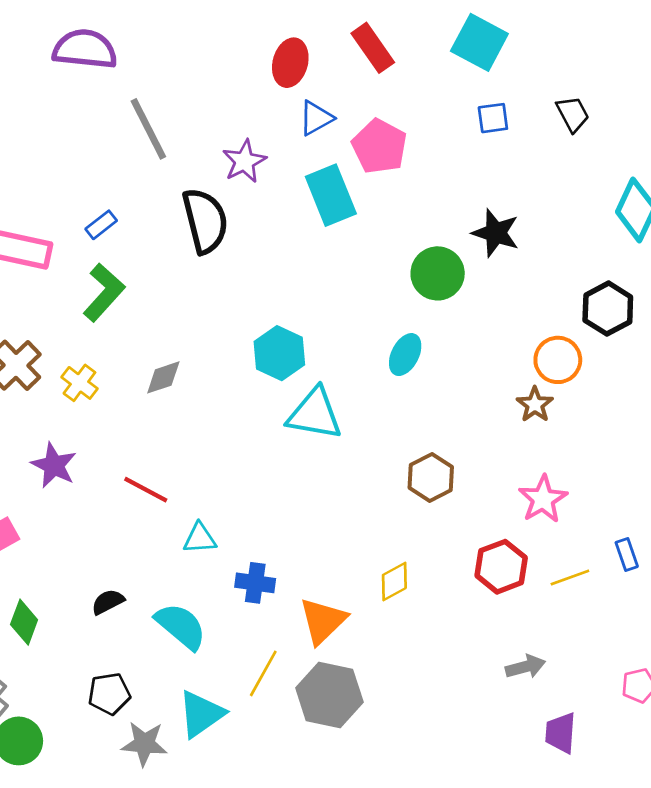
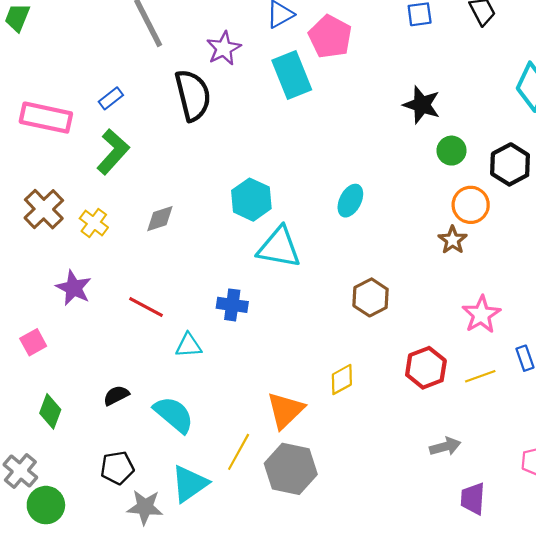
green circle: (438, 273) -> (451, 151), moved, size x0.7
pink star: (543, 499) -> (481, 315), moved
blue cross: (255, 583) -> (232, 305), moved

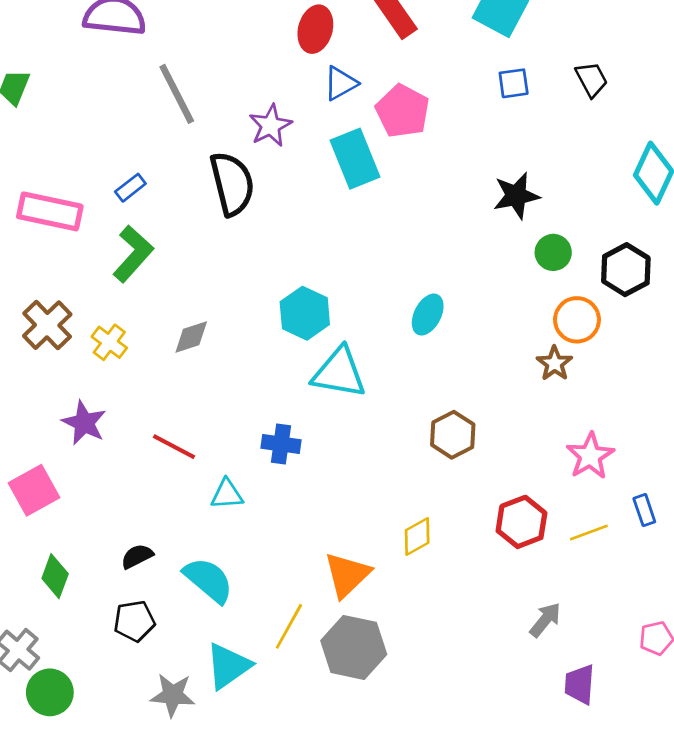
black star: (422, 105) -> (516, 196), turned -30
pink square: (33, 342) -> (34, 490), size x1.5
gray arrow: (445, 447) -> (545, 620), turned -36
black pentagon: (117, 468) -> (134, 621), moved

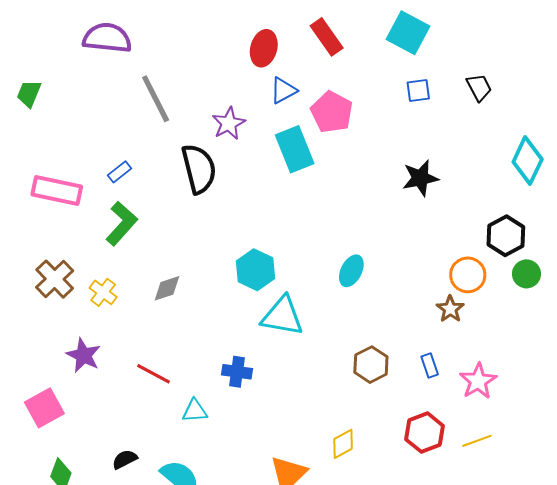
green circle: (553, 252) -> (526, 274), moved
blue rectangle: (644, 510) -> (430, 366), moved

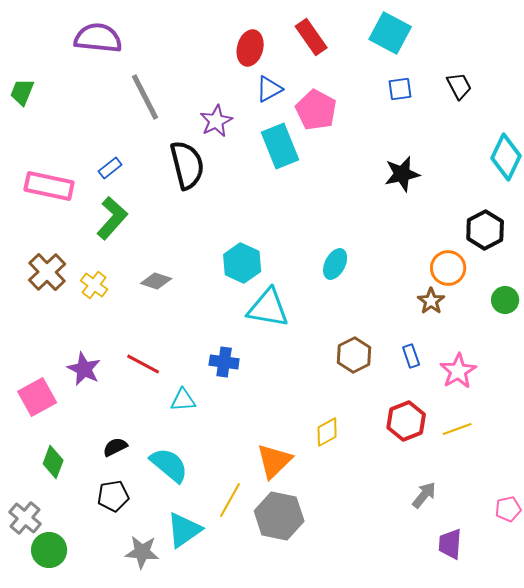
green circle: (526, 274) -> (505, 300), moved
gray diamond: (167, 288) -> (156, 281), turned 36
purple star: (83, 355) -> (84, 369), moved

